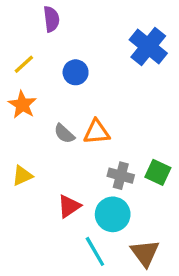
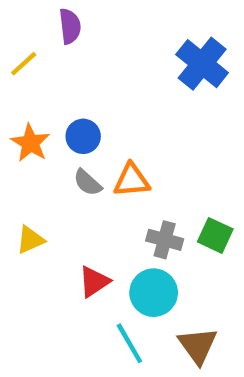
yellow line: (24, 64) -> (24, 64), moved
blue circle: (76, 72) -> (83, 136), moved

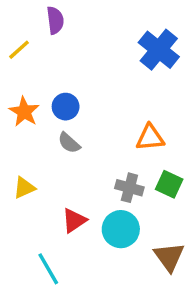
orange triangle: (132, 180) -> (150, 138), moved
cyan line: (129, 343) -> (48, 269), moved
brown triangle: (198, 346) -> (169, 257), moved

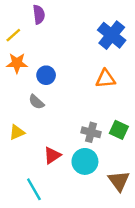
orange star: (24, 112) -> (17, 63), moved, turned -30
orange triangle: (150, 138) -> (106, 79), moved
gray semicircle: (69, 143) -> (36, 102), moved

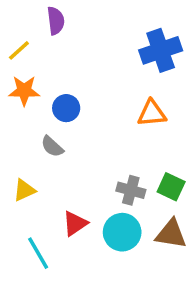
blue cross: (112, 35) -> (161, 50), turned 32
brown triangle: (119, 181) -> (171, 234), moved, turned -45
cyan line: (34, 189) -> (38, 253), moved

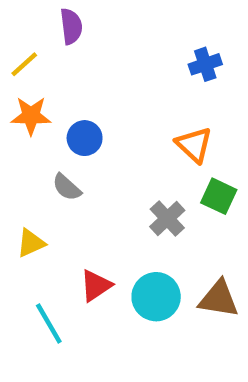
blue cross: (161, 50) -> (205, 64), size x0.6
orange triangle: (152, 113) -> (194, 145), turned 48
green square: (171, 187) -> (219, 196), moved
gray cross: (131, 190) -> (167, 218), moved, turned 32

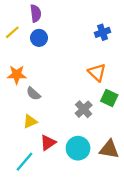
orange star: (31, 116) -> (17, 75), moved
blue circle: (85, 138) -> (39, 38), moved
yellow triangle: (31, 243) -> (30, 121), moved
cyan line: (49, 324) -> (25, 162), turned 70

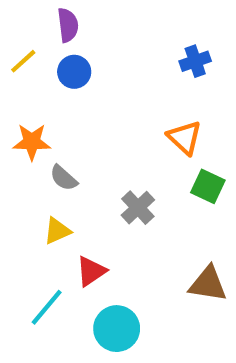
gray cross: (84, 109) -> (138, 208), moved
cyan circle: (78, 148) -> (117, 329), moved

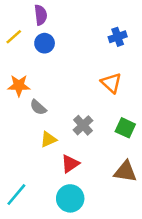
green square: (208, 186) -> (125, 128), moved
yellow triangle: (57, 231) -> (48, 139), moved
red triangle: (91, 271) -> (70, 164), moved
cyan line: (47, 307) -> (16, 195), moved

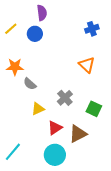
purple semicircle: (41, 15) -> (42, 13), moved
green square: (125, 128) -> (94, 109), moved
brown triangle: (125, 171) -> (78, 134), moved, turned -36

